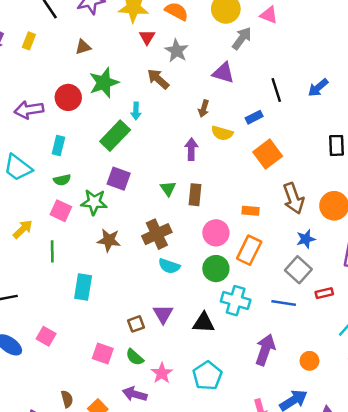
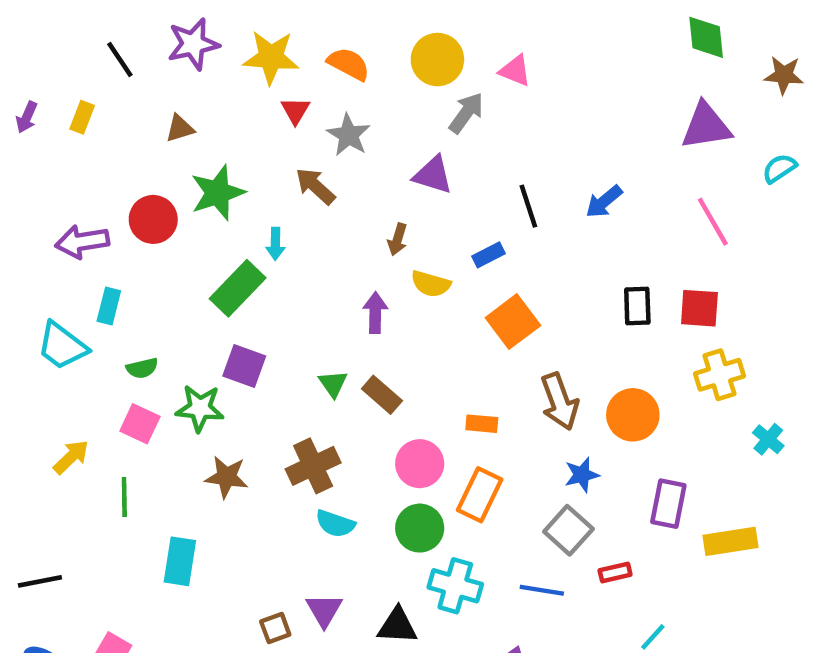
cyan rectangle: (58, 145) -> (109, 306), moved
brown rectangle: (195, 195) -> (382, 395), turned -55

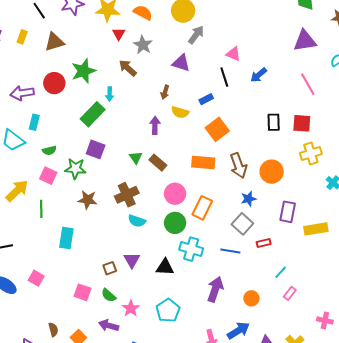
pink triangle: (515, 71) -> (233, 54), moved
brown triangle: (180, 128) -> (54, 42), moved, size x1.5
orange rectangle: (482, 424) -> (203, 163), moved, size x1.6
yellow arrow: (71, 457) -> (17, 191), size x1.4

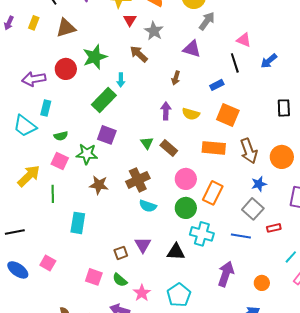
yellow semicircle: (180, 112) -> (191, 114), moved
orange square: (217, 129) -> (228, 115), turned -30

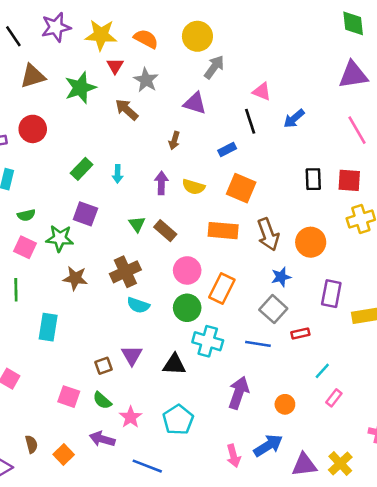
green star: (95, 57) -> (80, 88), moved
cyan arrow: (121, 80) -> (118, 174), moved
green rectangle: (104, 100) -> (82, 169), size x0.7

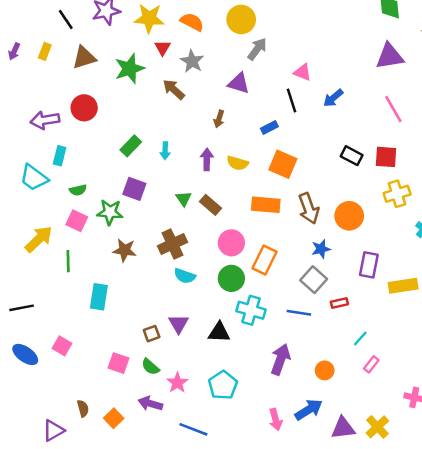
black rectangle: (313, 179) -> (352, 156), turned -60

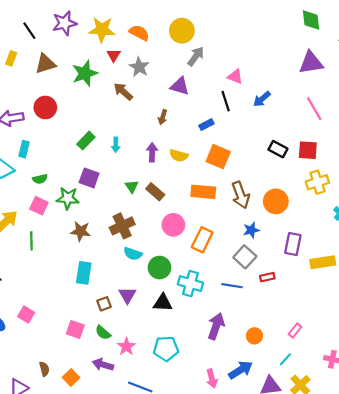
green circle: (231, 278) -> (159, 268), moved
cyan rectangle: (99, 297) -> (84, 273), moved
cyan line: (360, 339) -> (285, 359), moved
cyan pentagon: (223, 385) -> (166, 349), turned 30

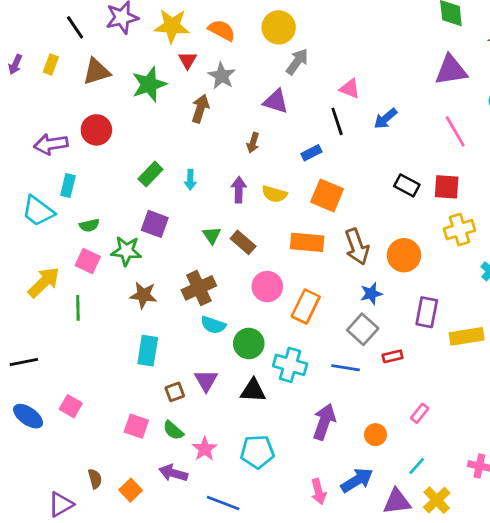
brown arrow: (123, 91) -> (200, 109), turned 66
pink rectangle: (295, 330) -> (420, 413), moved

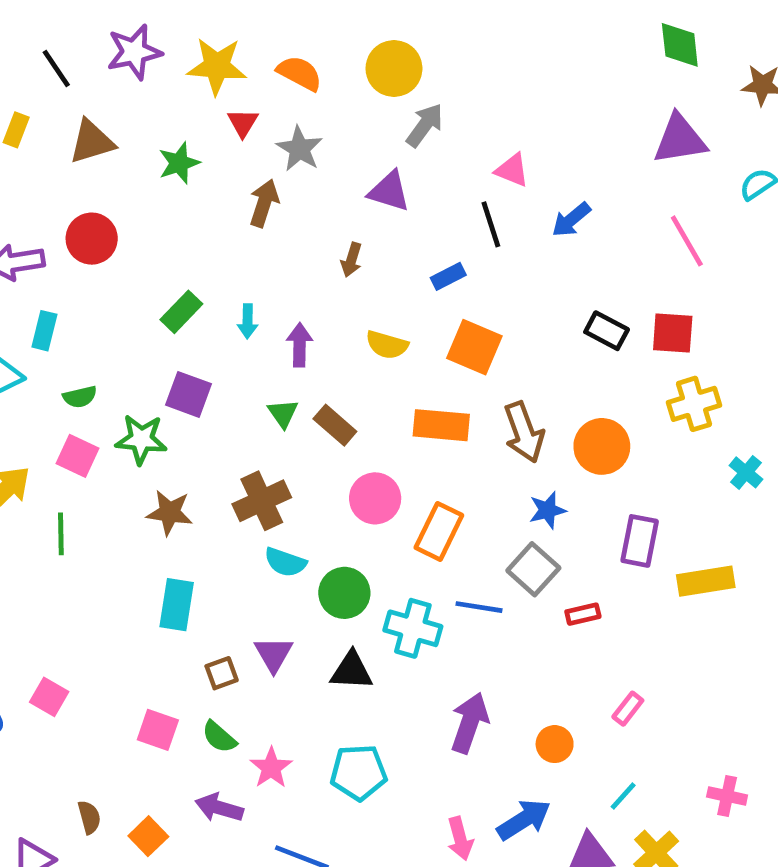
green star: (149, 84) -> (179, 163), size x0.7
purple arrow: (239, 190) -> (300, 345), moved
blue line: (346, 368) -> (479, 607), moved

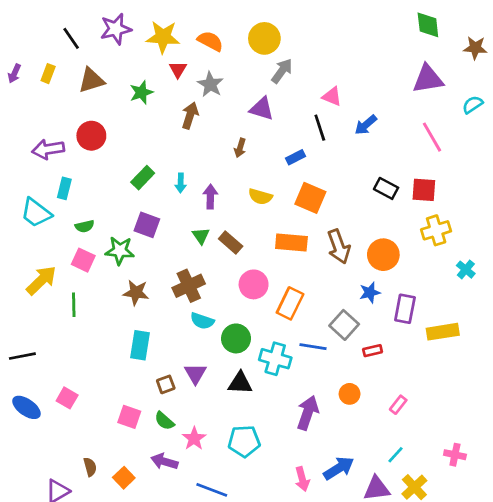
blue star: (548, 510) -> (370, 293), moved
orange circle: (555, 744) -> (350, 394), moved

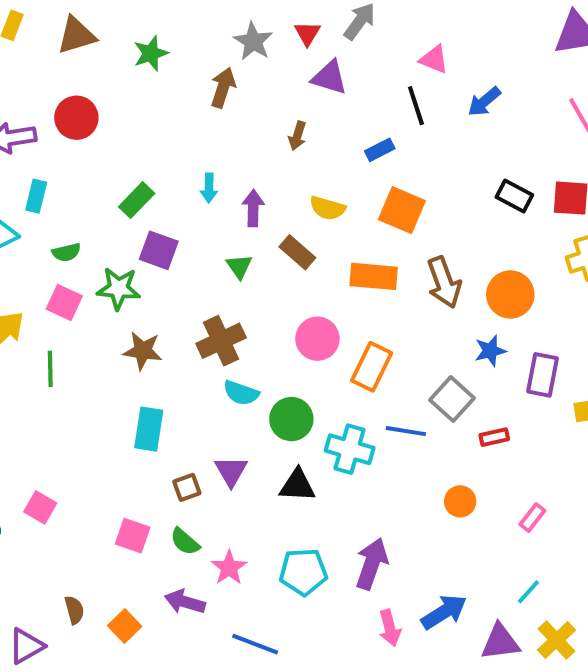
red triangle: (178, 69) -> (307, 33), moved
green rectangle: (143, 178) -> (137, 200), moved
brown rectangle: (231, 242) -> (297, 252), moved
purple arrow: (308, 413) -> (372, 564), moved

